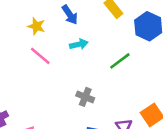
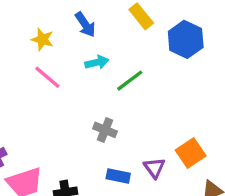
green line: (120, 61) -> (130, 81), moved

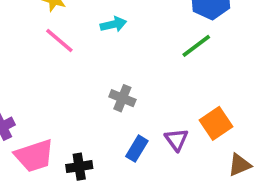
green line: (130, 81) -> (196, 46), moved
blue rectangle: (118, 176) -> (137, 149), turned -70

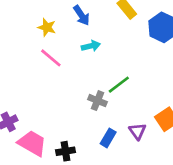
green line: (196, 46) -> (119, 85), moved
pink trapezoid: (34, 156) -> (32, 143), turned -132

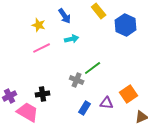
pink line: (51, 58) -> (42, 48), turned -66
purple triangle: (137, 131) -> (107, 103), turned -48
black cross: (66, 151) -> (43, 94), moved

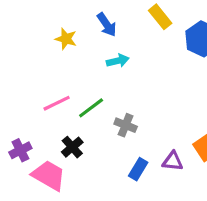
pink line: (42, 48) -> (57, 103), moved
green line: (93, 68) -> (91, 108), moved
black cross: (43, 94) -> (72, 147), turned -32

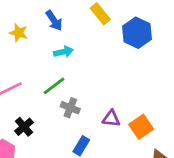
green line: (91, 108) -> (54, 86), moved
purple triangle: (173, 161) -> (111, 119), moved

